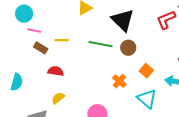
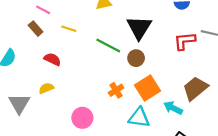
brown rectangle: (41, 48) -> (36, 29), moved
orange square: (146, 71) -> (148, 88), size x1.6
cyan triangle: (147, 99) -> (139, 118), turned -50

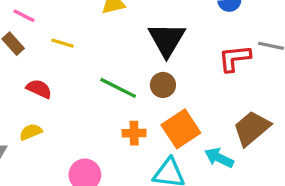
green line: (108, 46) -> (118, 88), moved
orange cross: (116, 90) -> (134, 133), turned 32

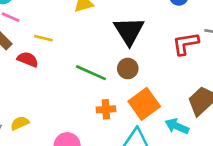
red semicircle: (39, 89) -> (28, 59), moved
yellow semicircle: (31, 132) -> (20, 123), moved

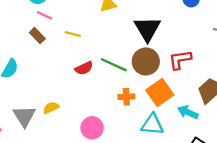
red L-shape: (186, 44) -> (180, 60), moved
red semicircle: (28, 59) -> (84, 68), moved, turned 132
brown circle: (128, 69) -> (146, 61), size x1.5

